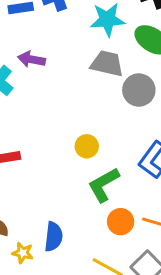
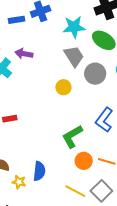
gray trapezoid: (107, 64) -> (74, 56), turned 45
yellow circle: (87, 146) -> (63, 87), moved

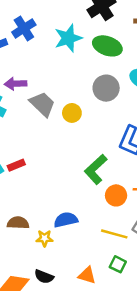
gray trapezoid: (74, 56) -> (43, 104), moved
blue semicircle: (39, 171) -> (66, 220), turned -96

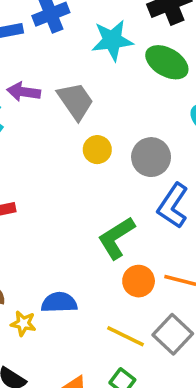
gray circle: (106, 88) -> (151, 157), moved
gray trapezoid: (43, 104) -> (75, 101), moved

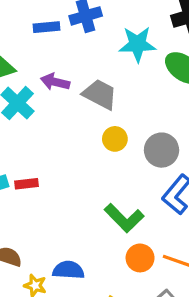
gray trapezoid: (75, 101) -> (100, 94), turned -33
green L-shape: (116, 238) -> (124, 218), turned -108

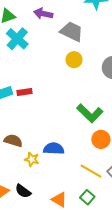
purple arrow: (55, 82) -> (43, 14), moved
yellow circle: (115, 139) -> (74, 60), moved

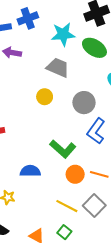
gray trapezoid: (72, 32) -> (58, 67), moved
blue semicircle: (54, 149) -> (30, 171), moved

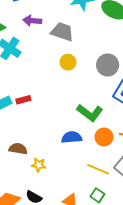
gray trapezoid: (58, 67) -> (62, 32), moved
blue semicircle: (30, 171) -> (72, 137), moved

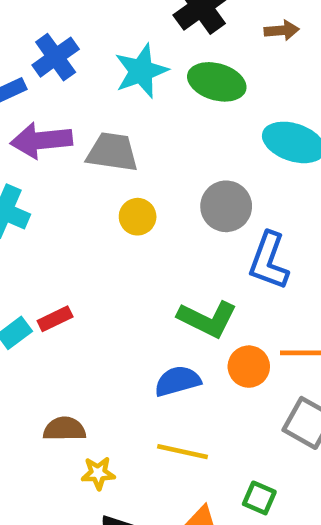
purple arrow: (32, 21) -> (41, 140), size x1.4
yellow star: (39, 165) -> (98, 473), moved
yellow line: (98, 169) -> (182, 452), moved

